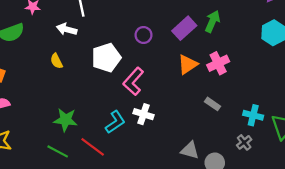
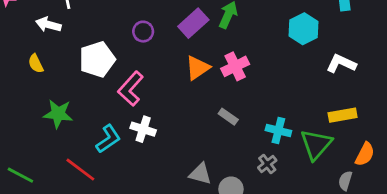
green star: (65, 120) -> (58, 114), moved
green line: (58, 151) -> (20, 175), moved

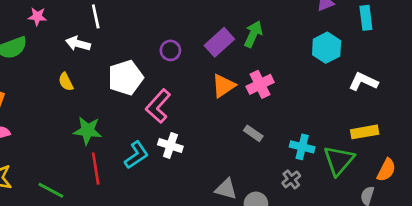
red line: (80, 170) -> (96, 169), moved, turned 44

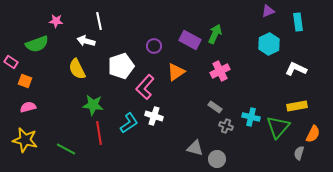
purple rectangle: (219, 42) -> (190, 40), turned 70
yellow semicircle: (66, 82) -> (77, 69), size x1.5
orange triangle: (223, 86) -> (176, 72), moved
gray cross: (291, 179) -> (226, 126), moved, turned -32

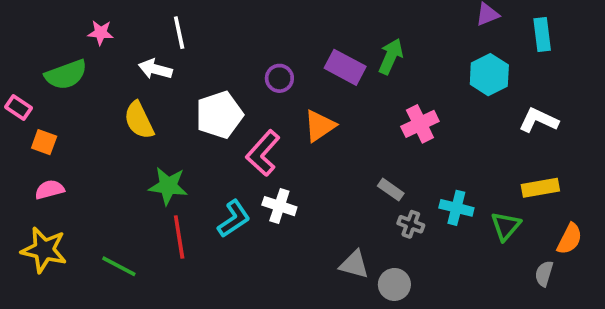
pink cross: (220, 71) -> (420, 124), moved
green triangle: (278, 127) -> (506, 226), size x0.7

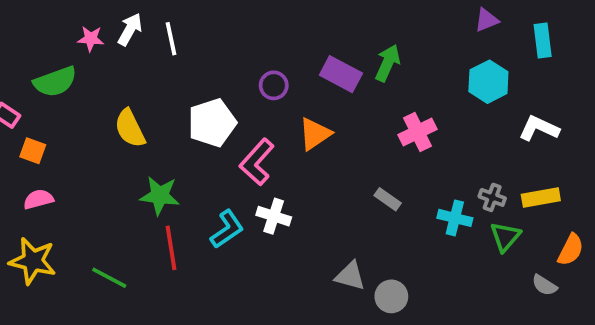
white arrow: (155, 69) -> (130, 29), moved, turned 104
gray cross: (411, 224) -> (492, 197), moved
gray semicircle: (544, 274) -> (544, 285), turned -75

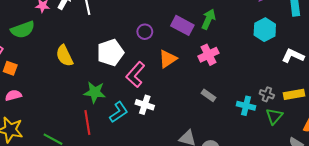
pink cross: (417, 132) -> (208, 55), moved
green star: (160, 196) -> (95, 92), moved

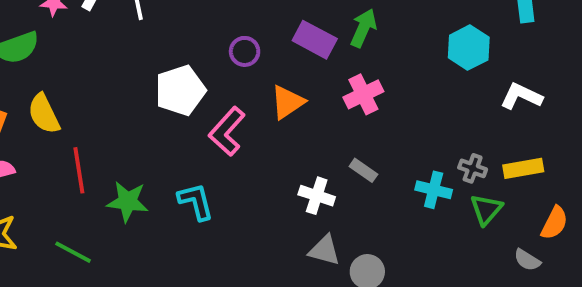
yellow semicircle: (64, 56) -> (44, 114), moved
green star: (95, 92) -> (128, 201), moved
white cross: (145, 105) -> (317, 196), moved
cyan L-shape: (119, 112) -> (196, 201), turned -70
red line: (87, 122) -> (79, 170), moved

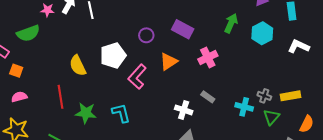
green arrow: (363, 28) -> (231, 23), moved
white L-shape: (521, 96) -> (299, 46), moved
yellow semicircle: (44, 114) -> (78, 66), moved

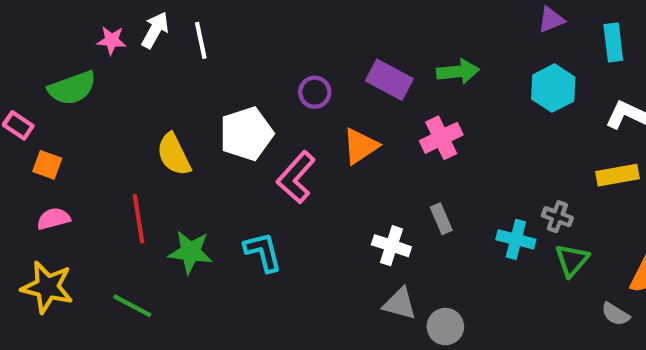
green arrow: (231, 23) -> (458, 71), moved, turned 60
yellow rectangle: (291, 96) -> (617, 175), moved
gray rectangle: (208, 97) -> (441, 219), turned 32

